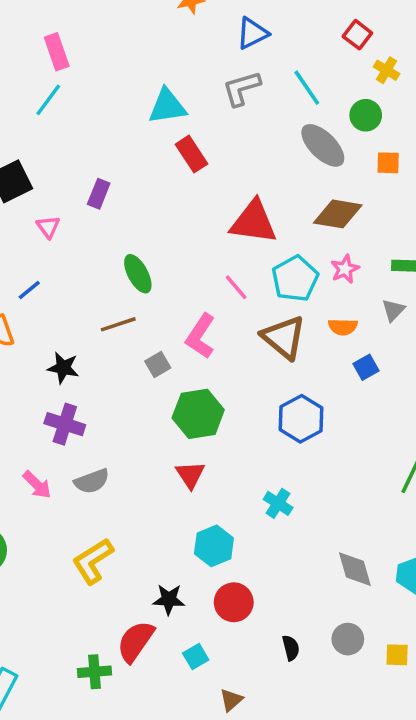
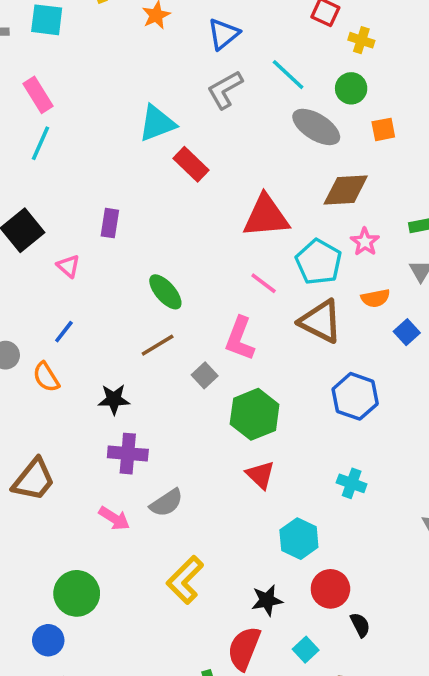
black semicircle: (291, 648) -> (360, 625), moved

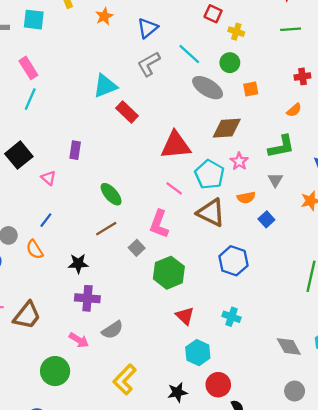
red triangle: (260, 475) -> (185, 316), moved
green circle: (77, 593) -> (55, 371), moved

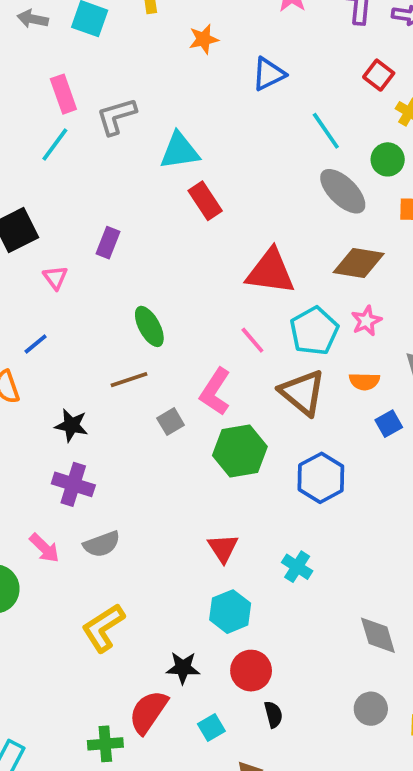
gray L-shape: (149, 64) -> (116, 116), moved
green hexagon: (169, 273) -> (240, 451), moved

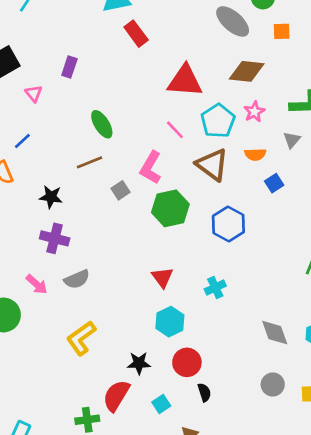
cyan cross: (297, 567) -> (215, 287), turned 36

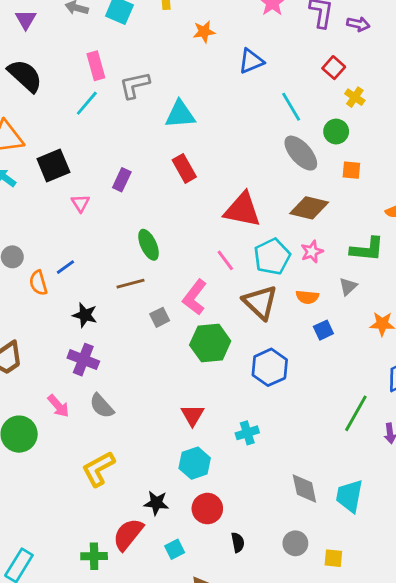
red rectangle: (136, 34) -> (184, 168), moved
blue line: (22, 141) -> (65, 267), moved
gray semicircle: (77, 279) -> (102, 406), turned 65
black semicircle: (204, 392) -> (238, 542), moved

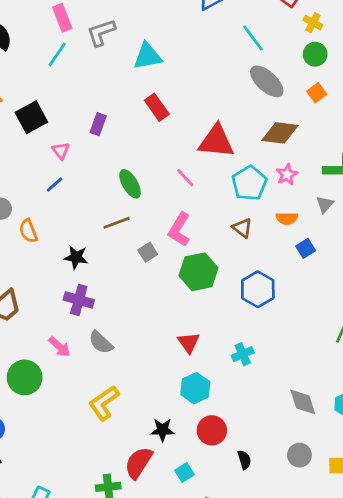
green circle: (336, 132) -> (315, 54), moved
orange square: (351, 170) -> (317, 93), turned -36
pink line: (225, 260) -> (185, 178), moved
blue line: (65, 267) -> (55, 185), moved
brown triangle: (260, 302) -> (242, 228), size x0.6

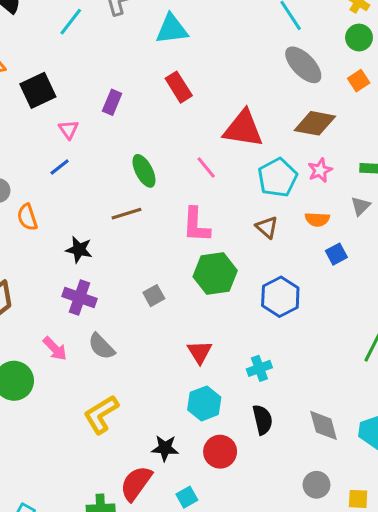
pink L-shape: (179, 229) -> (196, 225), turned -32
gray square: (148, 252) -> (154, 296), moved
black semicircle: (244, 460) -> (263, 420), moved, size x1.4

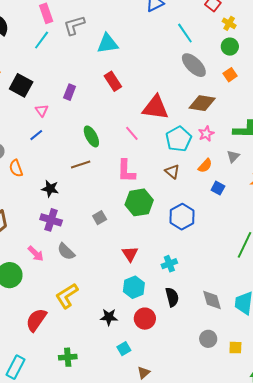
black square: (38, 90) -> (21, 85), turned -35
orange semicircle: (317, 219) -> (205, 166), turned -49
blue square: (336, 254) -> (218, 188), turned -32
red semicircle: (136, 483) -> (36, 320), moved

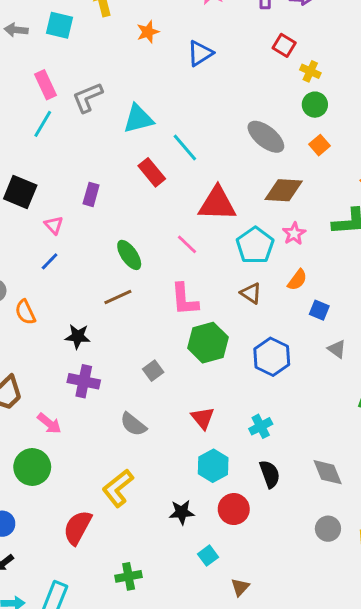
cyan line: (185, 33) -> (185, 147), moved
gray triangle: (233, 156) -> (337, 349), moved, turned -32
gray semicircle: (66, 252) -> (133, 424), moved
pink arrow: (36, 254) -> (49, 423), moved

